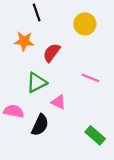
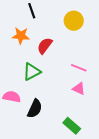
pink triangle: (58, 102) -> (79, 89), moved
green rectangle: (95, 135) -> (72, 126), moved

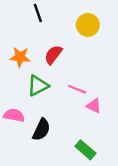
orange star: (21, 36) -> (20, 57), moved
pink line: (79, 68) -> (77, 89), moved

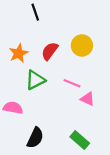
yellow circle: (88, 25) -> (82, 45), moved
orange star: (20, 57) -> (19, 53), turned -30
black semicircle: (41, 130) -> (35, 138), moved

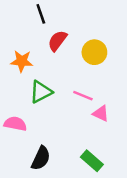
red semicircle: (50, 51) -> (57, 41), moved
orange star: (19, 53) -> (22, 61), turned 30

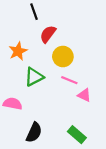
yellow circle: (94, 52) -> (63, 57), moved
orange star: (22, 61) -> (18, 51), turned -30

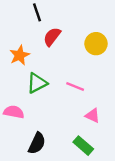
yellow circle: (63, 57) -> (96, 44), moved
pink triangle: (84, 95) -> (93, 115), moved

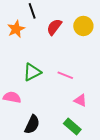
red semicircle: (52, 37) -> (54, 27), moved
yellow circle: (96, 44) -> (83, 26), moved
orange star: (20, 55) -> (16, 29), moved

